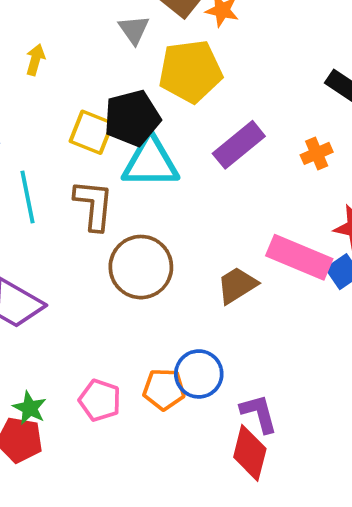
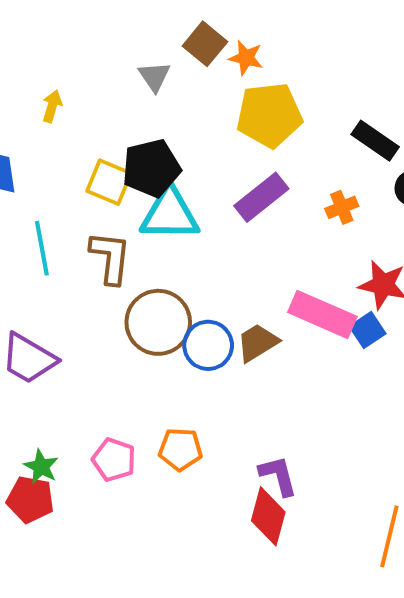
yellow pentagon: (190, 71) -> (269, 115), moved
blue circle: (199, 374) -> (208, 345), moved

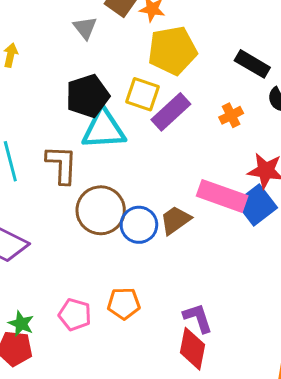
yellow square: (109, 182) -> (142, 94), moved
blue square: (367, 330) -> (257, 205), size x1.5

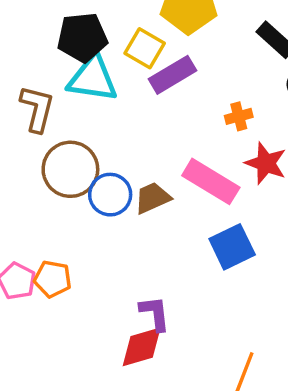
orange cross: (231, 115) -> (239, 116), moved
blue square: (257, 205) -> (232, 247), moved
orange pentagon: (124, 303) -> (53, 279), moved
red diamond: (193, 349) -> (142, 347), turned 51

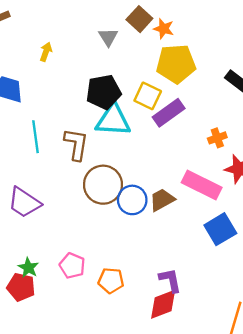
orange pentagon: (53, 279) -> (111, 281), moved

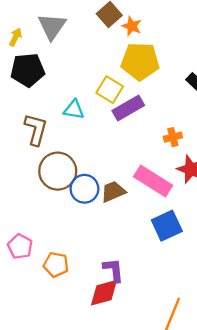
gray triangle: (108, 37) -> (52, 26), moved, size x1.5
black pentagon: (104, 92) -> (28, 70), moved
cyan triangle: (113, 120) -> (74, 110), size x0.6

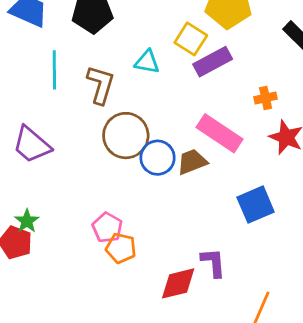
pink rectangle: (153, 181) -> (219, 133), moved
pink pentagon: (20, 246) -> (107, 228), moved
purple L-shape: (113, 270) -> (213, 263), moved

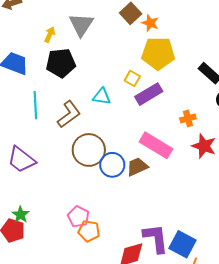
yellow square: (191, 39) -> (132, 78), size x0.7
brown L-shape: (101, 85) -> (69, 114), turned 40
blue square: (256, 205) -> (183, 244), moved, turned -36
purple L-shape: (213, 263) -> (156, 238), size x1.4

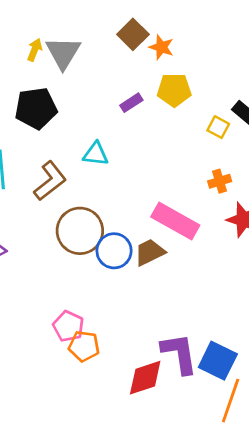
yellow arrow: (50, 35) -> (35, 50), moved
yellow pentagon: (158, 53) -> (174, 90), size x0.7
yellow square: (132, 78) -> (218, 127), moved
purple rectangle: (149, 94) -> (131, 103), moved, size x0.6

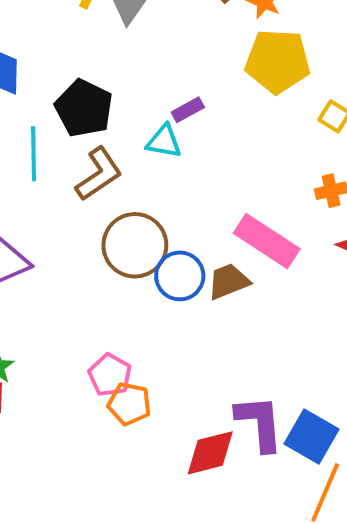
yellow pentagon: (174, 90) -> (278, 61), size x1.4
purple rectangle: (131, 103) -> (188, 110), moved
black pentagon: (36, 108) -> (84, 108), moved, turned 30

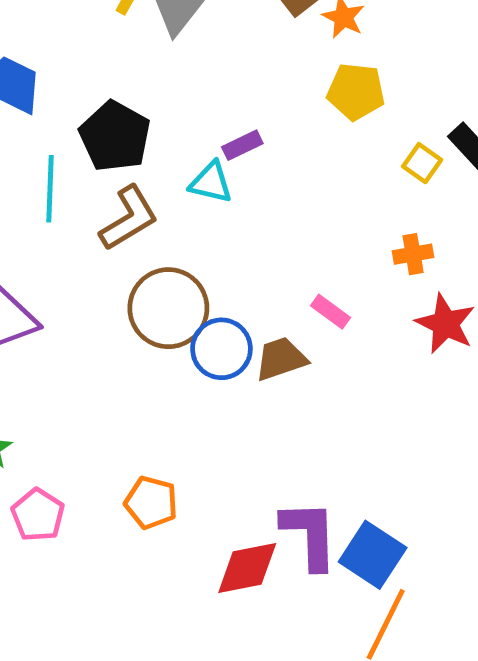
yellow pentagon: (278, 61) -> (356, 92), size x0.7
pink rectangle: (267, 241) -> (331, 312), size x0.5
pink pentagon: (110, 375) -> (38, 515), moved

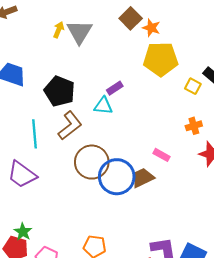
yellow pentagon: (356, 92) -> (161, 59), size x1.4
cyan line: (50, 189) -> (34, 134), moved
blue circle: (221, 349) -> (117, 177), size x1.4

